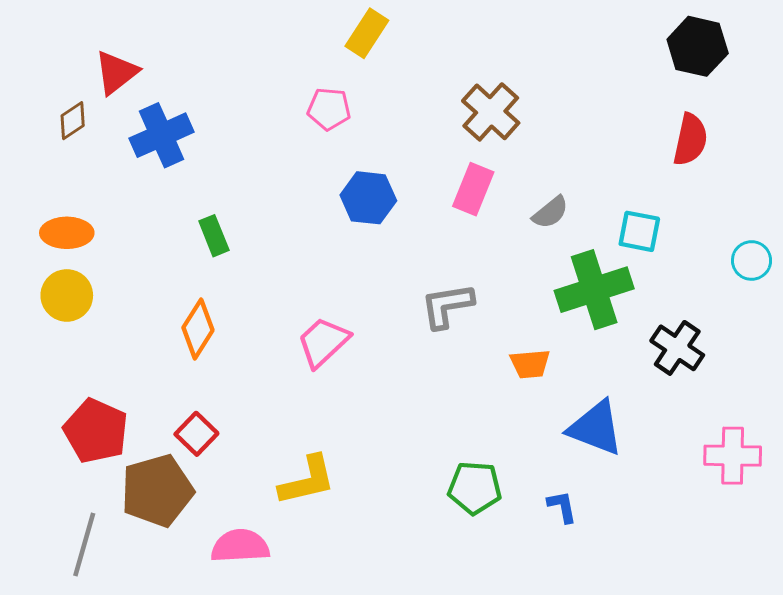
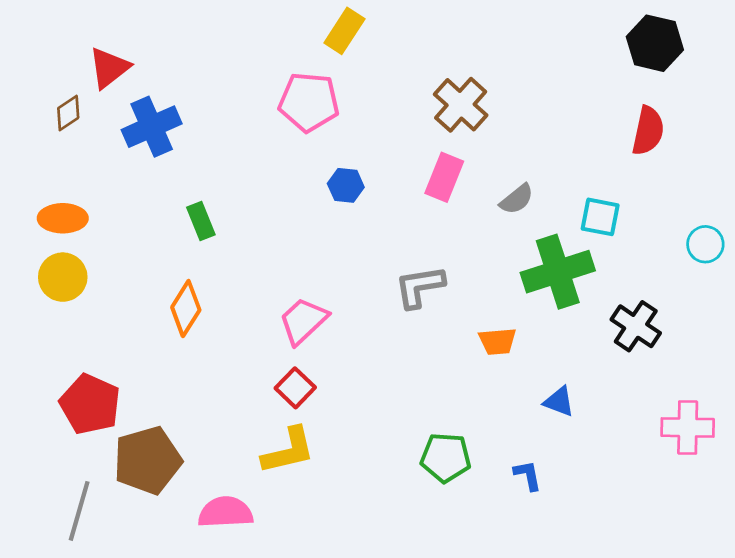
pink pentagon: (329, 109) -> (309, 102), size x1.5
blue hexagon: (368, 198) -> (346, 185), size x0.7
blue triangle: (596, 428) -> (559, 402), size x0.6
red square: (196, 434) -> (295, 388), moved

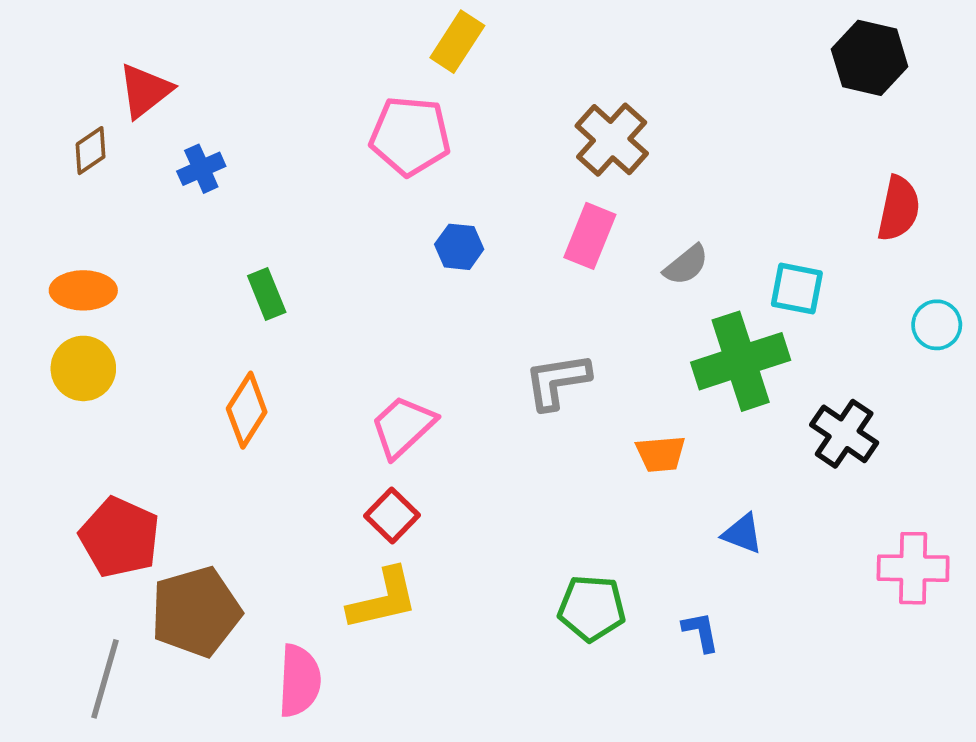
blue cross: (152, 127) -> (201, 169), size x0.6
red semicircle: (648, 131) -> (899, 209), moved
pink semicircle: (225, 512) -> (299, 681), turned 96

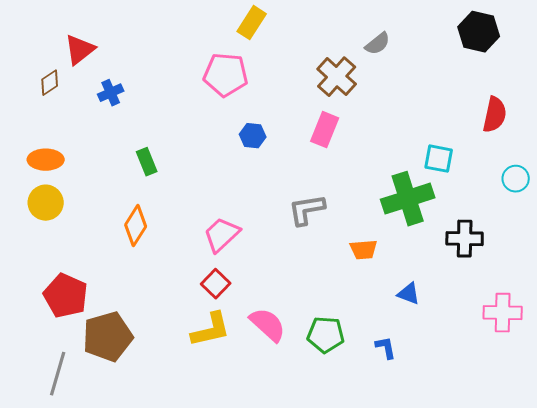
gray semicircle: (686, 265) -> (378, 44), moved
black cross: (844, 434) -> (465, 239), turned -33
pink semicircle: (299, 681) -> (268, 325), moved, turned -51

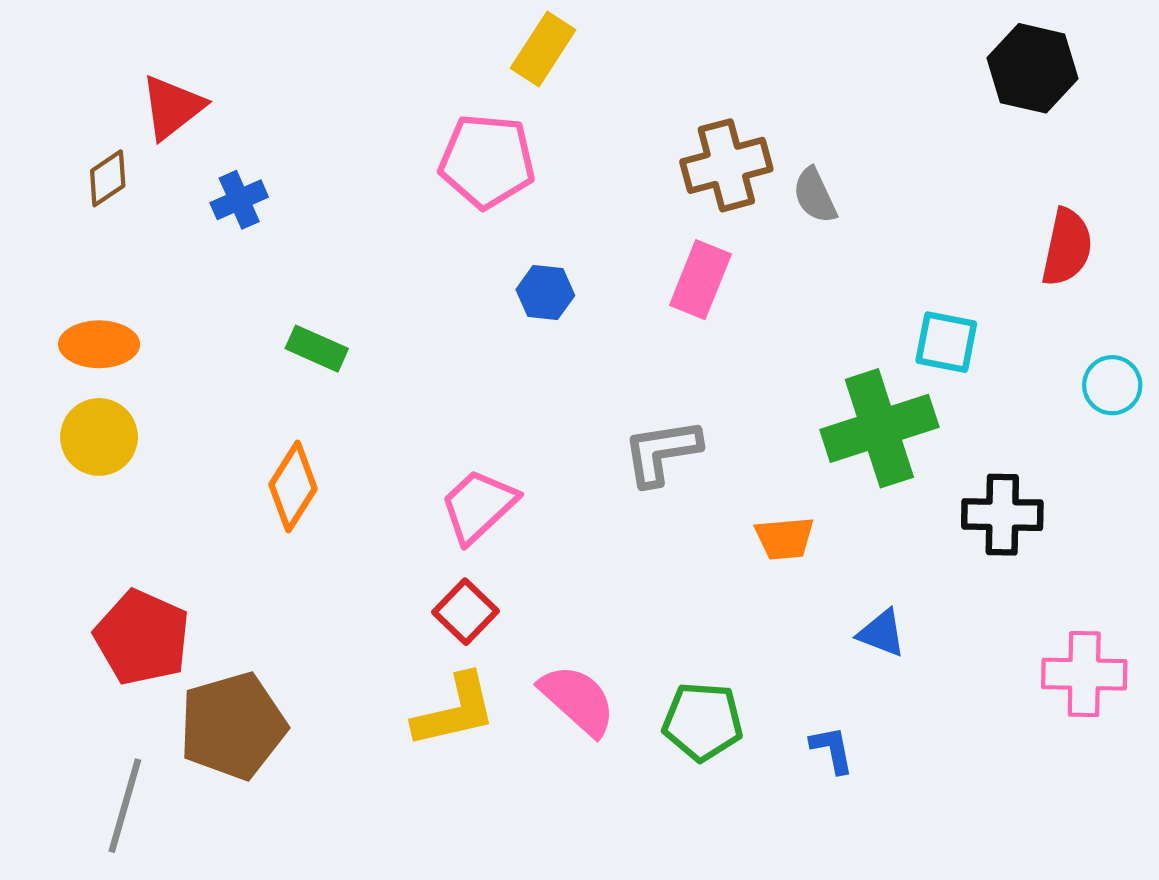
gray semicircle: (378, 44) -> (815, 196), moved, turned 104
brown cross: (337, 77) -> (726, 165), turned 33
green rectangle: (147, 162) -> (317, 349), turned -44

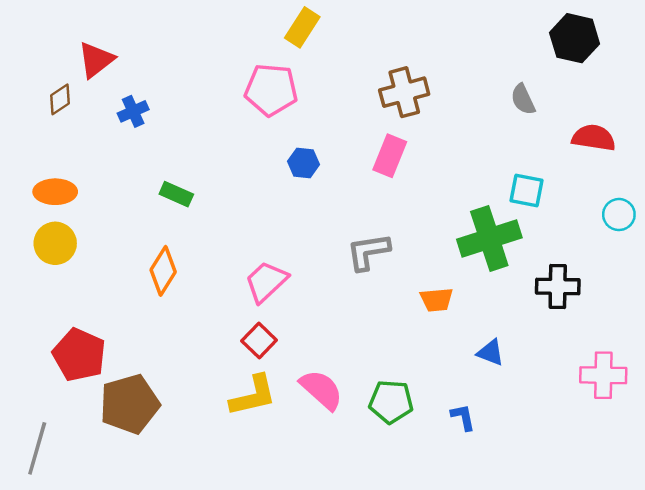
gray semicircle: (815, 196) -> (523, 99), moved
red semicircle: (1067, 247) -> (594, 138), turned -93
gray line: (125, 806) -> (37, 448), moved

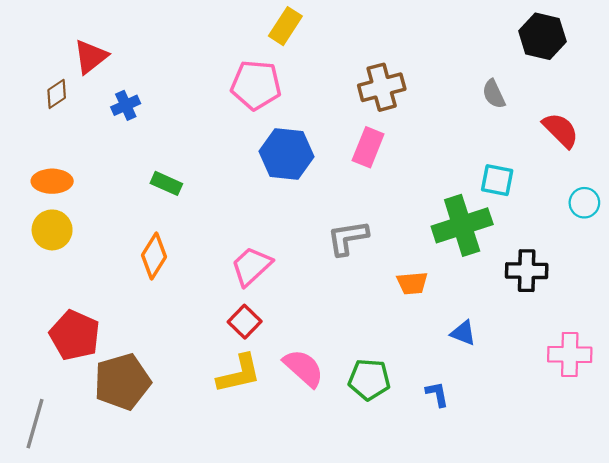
red semicircle: (594, 138) -> (561, 130), turned 36
blue hexagon: (303, 163) -> (287, 154), size x1.8

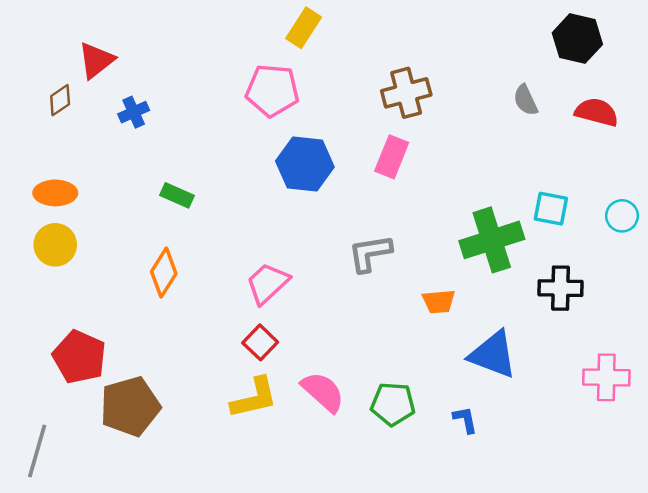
red semicircle: (561, 130) -> (597, 112), moved, turned -30
cyan square: (497, 180) -> (551, 209), moved
blue triangle: (463, 333) -> (493, 355), size x1.8

